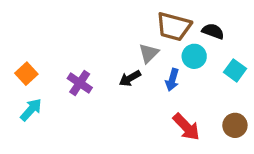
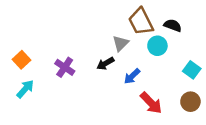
brown trapezoid: (174, 27) -> (141, 22), turned 48
cyan square: (235, 70) -> (192, 70), moved
blue arrow: (172, 80) -> (132, 76), moved, turned 30

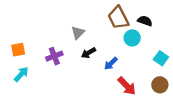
gray triangle: (121, 43) -> (78, 33), moved
orange square: (21, 60) -> (18, 50), turned 32
purple cross: (65, 67) -> (54, 56), turned 35

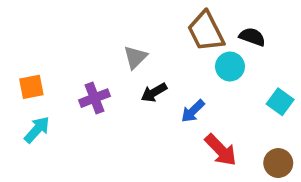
brown circle: (160, 85) -> (278, 163), moved

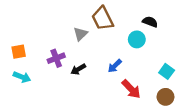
brown trapezoid: (206, 31) -> (103, 18), moved
black arrow: (154, 93) -> (78, 69), moved
cyan square: (280, 102) -> (167, 71), moved
cyan arrow: (37, 130) -> (22, 77), turned 70

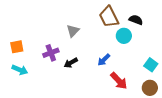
brown trapezoid: (103, 18) -> (109, 17), moved

